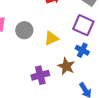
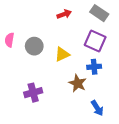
blue cross: (82, 50) -> (94, 67), turned -32
purple cross: (40, 75) -> (33, 93), moved

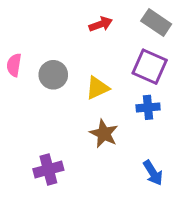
brown star: (78, 83) -> (104, 134), moved
purple cross: (33, 93) -> (48, 170), moved

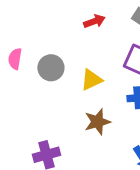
brown star: (104, 134) -> (97, 122), turned 30

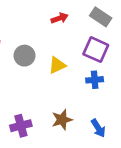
brown star: (97, 122) -> (62, 120), moved

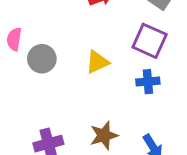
gray circle: (24, 56) -> (42, 59), moved

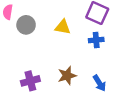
yellow triangle: (97, 62) -> (63, 27), turned 35

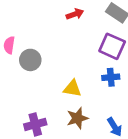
yellow triangle: (63, 27) -> (72, 88), moved

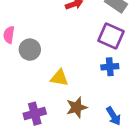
yellow triangle: (72, 88) -> (59, 78), moved

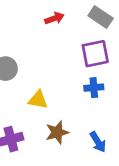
purple square: (111, 36) -> (95, 54), turned -35

